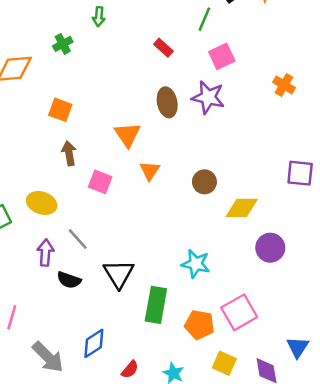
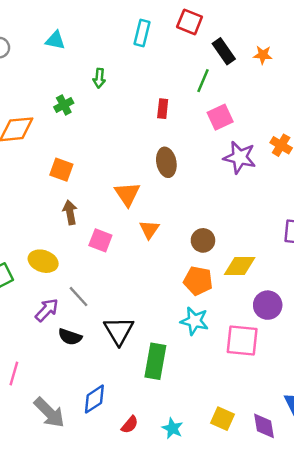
red rectangle: (163, 48) -> (163, 109), turned 54
purple star: (208, 97) -> (240, 157), moved
purple arrow: (45, 253) -> (47, 310), turned 40
pink square: (239, 312) -> (242, 340), moved, turned 36
orange pentagon: (199, 325) -> (198, 281), moved

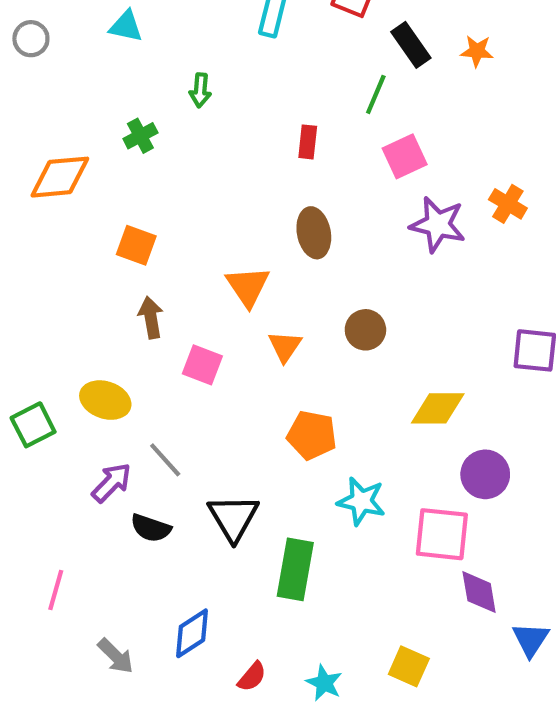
brown circle: (203, 240) -> (365, 330), moved
orange pentagon: (198, 281) -> (312, 435), moved
gray arrow: (49, 412) -> (116, 656), size x0.7
purple diamond: (264, 426) -> (479, 592), moved

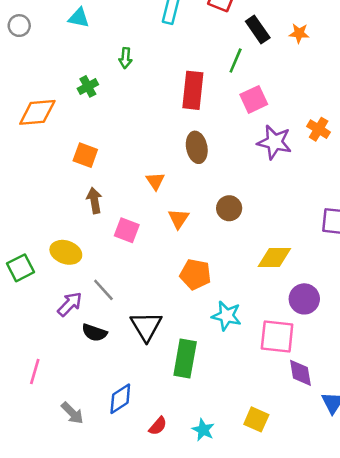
red rectangle: (308, 142) -> (193, 90), size x1.8
orange triangle: (248, 286) -> (155, 181), size x0.7

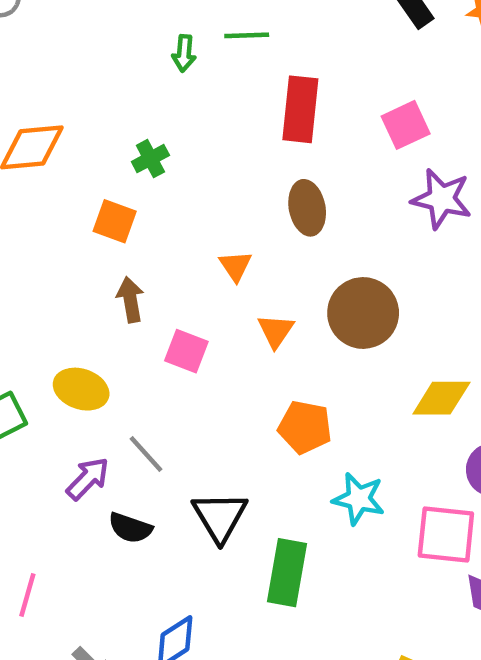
green line: (236, 61) -> (247, 35), moved, turned 65
green cross: (88, 86) -> (150, 159), moved
brown circle: (229, 208) -> (363, 313), size x1.6

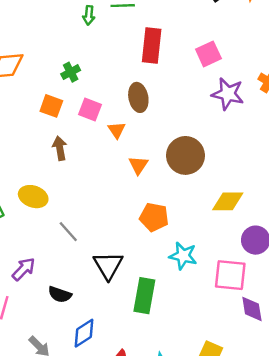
brown ellipse: (307, 208) -> (138, 97), moved
pink square: (186, 351) -> (90, 110), moved
purple arrow: (88, 479) -> (24, 269), moved
black semicircle: (130, 528) -> (60, 294), moved

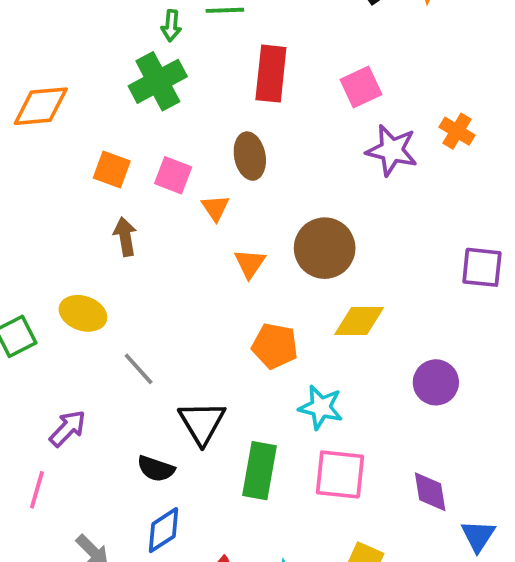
green cross: (71, 72) -> (158, 81), moved, size x1.8
yellow diamond: (228, 201) -> (359, 321), moved
pink square: (230, 275) -> (340, 474), moved
black semicircle: (60, 294) -> (156, 469), moved

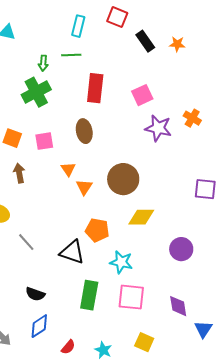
pink square: (173, 175) -> (44, 141), turned -30
orange triangle: (215, 208) -> (68, 169), moved
black triangle: (202, 423) -> (72, 252), moved, turned -40

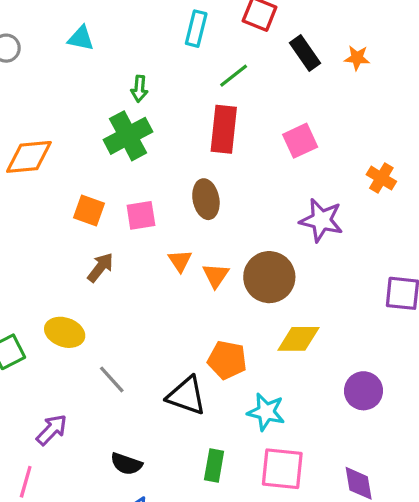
green line: (71, 55) -> (234, 76), moved, turned -36
purple star: (158, 128) -> (321, 220), moved
brown arrow: (19, 173) -> (100, 267), turned 48
orange triangle: (84, 187) -> (216, 275), moved
green rectangle: (89, 295) -> (214, 465), size x0.7

